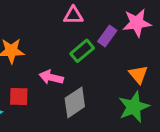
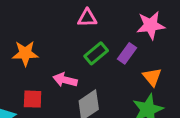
purple rectangle: (107, 36) -> (127, 53), moved

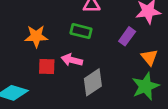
green rectangle: (96, 53) -> (81, 31), moved, turned 54
red square: (33, 99) -> (47, 67), moved

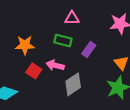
purple rectangle: (127, 36) -> (89, 50), moved
red square: (47, 67) -> (34, 71), turned 32

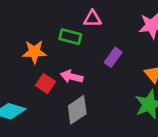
green rectangle: (63, 41) -> (70, 37), moved
gray diamond: (73, 84) -> (77, 110), moved

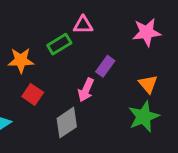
green rectangle: (70, 37) -> (59, 44), turned -45
pink arrow: (72, 77) -> (86, 90), moved, turned -80

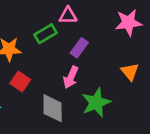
purple rectangle: (105, 66) -> (79, 48), moved
green star: (144, 117) -> (96, 103), moved
gray diamond: (67, 123) -> (53, 108), turned -56

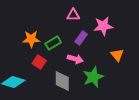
pink star: (128, 23) -> (103, 26), moved
green rectangle: (46, 34) -> (53, 43), moved
pink arrow: (71, 77) -> (75, 59), turned -98

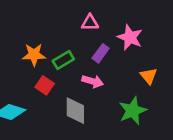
pink star: (103, 26) -> (130, 37), turned 30
green star: (93, 77) -> (133, 111), moved

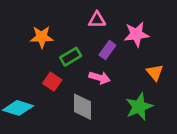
pink star: (130, 37) -> (136, 34), turned -30
orange star: (34, 55) -> (42, 37), moved

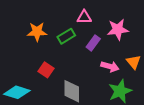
green rectangle: (71, 57) -> (66, 36), moved
pink arrow: (100, 78) -> (110, 66), moved

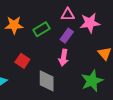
pink triangle: (84, 17) -> (68, 15), moved
pink arrow: (110, 66) -> (64, 58), moved, turned 84

